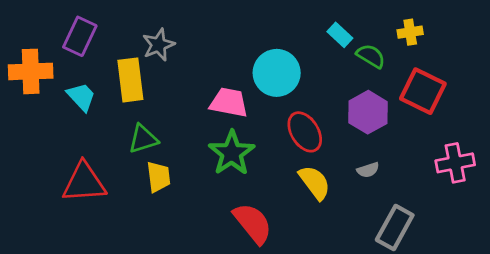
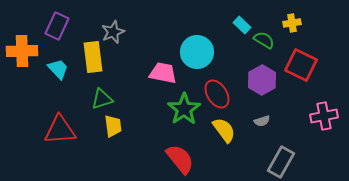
green star: (232, 153) -> (184, 109), moved

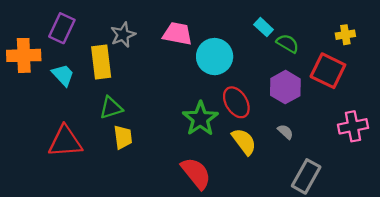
yellow cross: (292, 23) -> (345, 35), moved
pink trapezoid: (163, 73) -> (177, 34), moved
gray semicircle: (262, 121) -> (285, 132), turned -119

